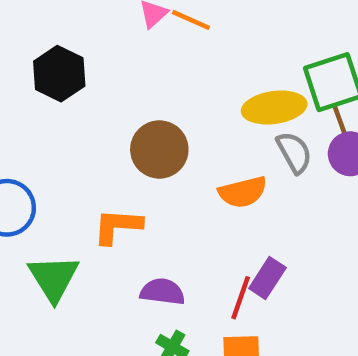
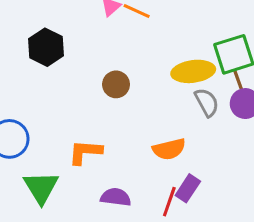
brown circle: (159, 149) -> (116, 84), moved, size x0.7
orange semicircle: (243, 192) -> (169, 149), moved

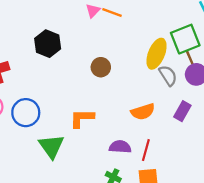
yellow ellipse: (193, 71) -> (157, 54), turned -56
purple rectangle: (188, 188) -> (182, 111), moved
purple semicircle: (116, 197) -> (120, 147), moved

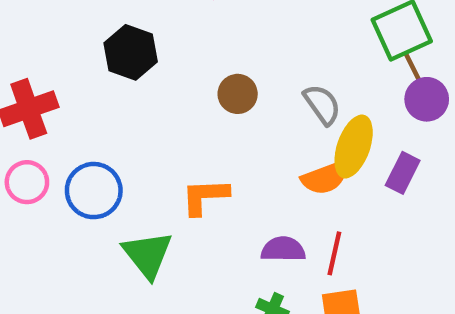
yellow ellipse: (157, 54) -> (354, 146), moved
gray semicircle: (168, 76) -> (322, 104), moved

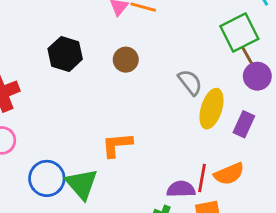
brown circle: (238, 94) -> (126, 60), moved
orange semicircle: (325, 178) -> (229, 174), moved
blue circle: (94, 191) -> (47, 178), moved
purple semicircle: (283, 249) -> (181, 189), moved

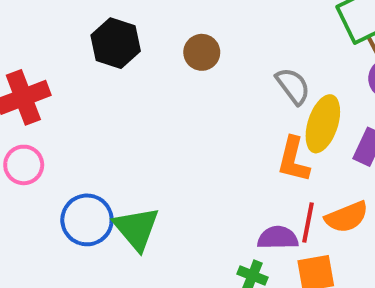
orange L-shape: (117, 145) -> (293, 160), moved, turned -72

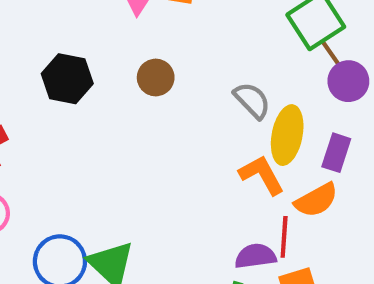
orange L-shape: (293, 160) -> (262, 175), turned 144
orange semicircle: (347, 217) -> (316, 200), moved

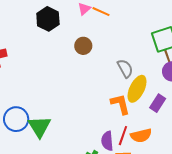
black hexagon: (67, 79) -> (48, 19), moved
orange semicircle: (316, 200) -> (141, 135), moved
purple semicircle: (255, 256) -> (107, 141), turned -102

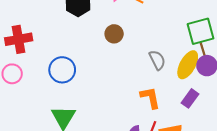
yellow ellipse: (137, 89) -> (188, 65), moved
blue circle: (16, 119) -> (62, 70), moved

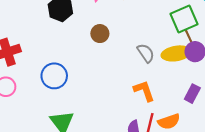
yellow ellipse: (188, 65) -> (176, 53), turned 60
purple rectangle: (190, 98) -> (192, 94), moved

